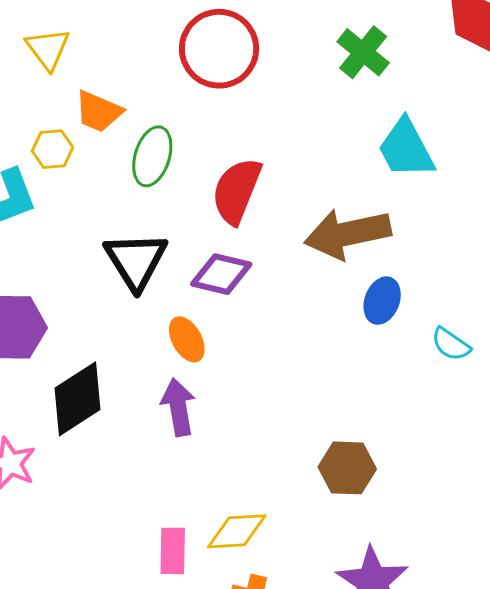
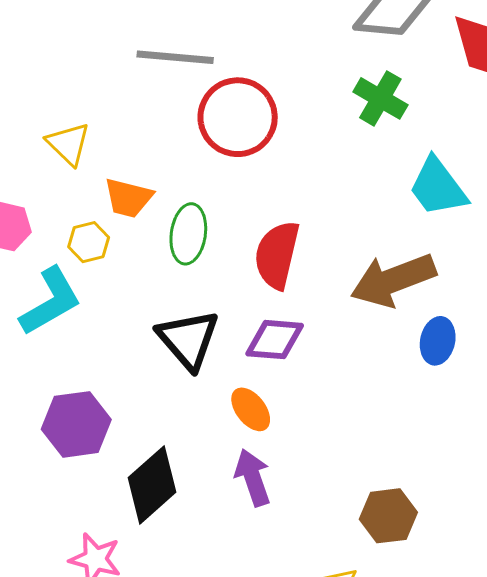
brown hexagon: (347, 468) -> (388, 516), moved

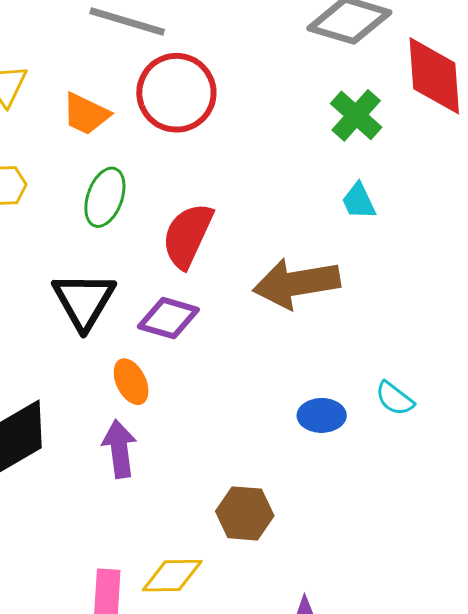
green cross: (380, 98) -> (356, 115), moved
cyan trapezoid: (438, 187) -> (359, 201), size x0.6
orange trapezoid: (128, 198) -> (86, 114), moved
blue ellipse: (438, 341) -> (322, 415), moved, turned 66

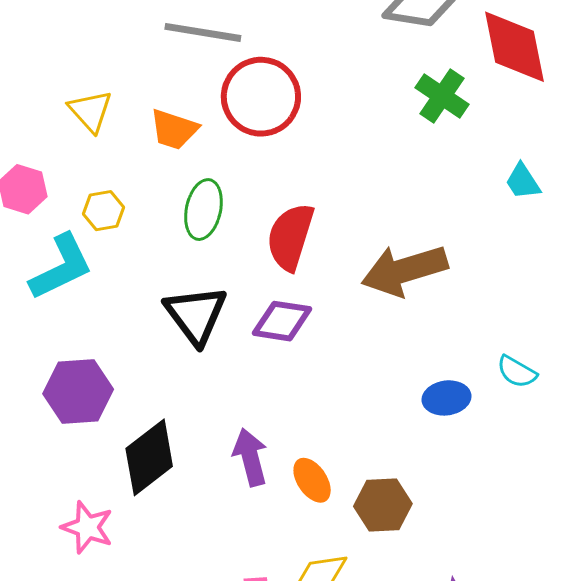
cyan trapezoid: (359, 201) -> (523, 181), moved
orange ellipse: (131, 382) -> (312, 480), moved

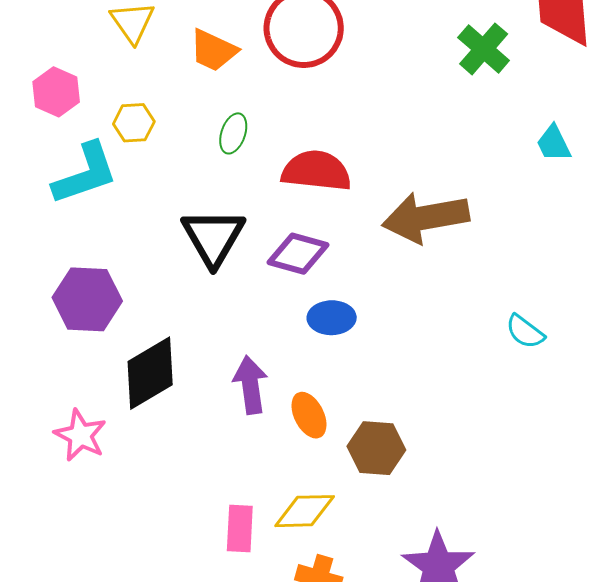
green ellipse: (203, 210) -> (233, 133), size x0.7
red semicircle: (290, 237) -> (316, 171), turned 72
blue ellipse: (447, 398) -> (332, 318), moved

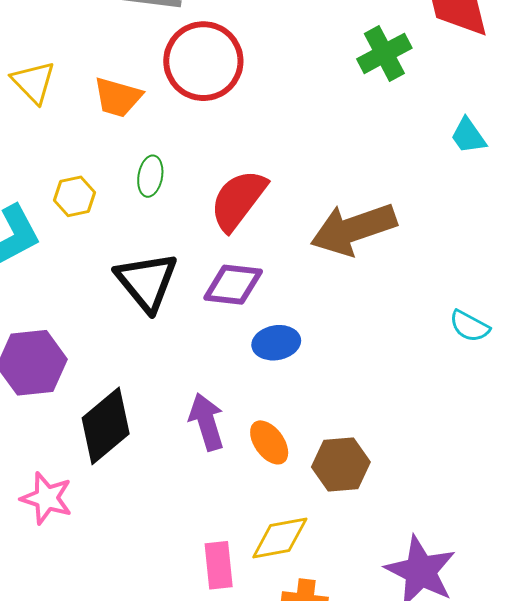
green cross: (484, 49) -> (384, 53), turned 30
yellow hexagon: (134, 123) -> (75, 196), moved
red semicircle: (316, 171) -> (238, 200), turned -50

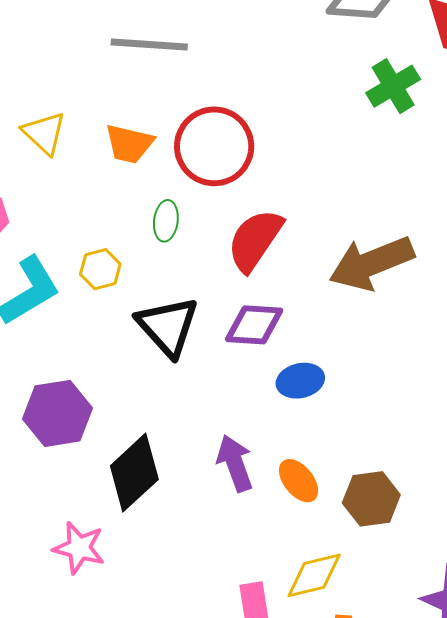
red circle: (203, 61) -> (214, 146), moved
yellow hexagon: (75, 196) -> (100, 269), moved

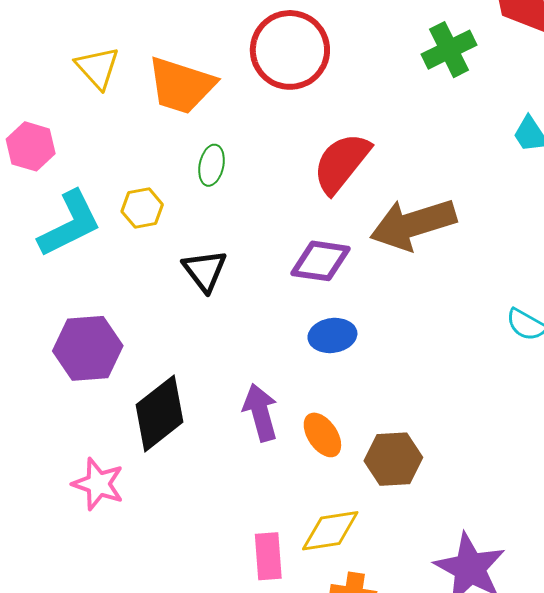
orange trapezoid: (129, 144) -> (181, 85), size x1.4
red circle: (214, 146) -> (290, 50), moved
red semicircle: (255, 240) -> (342, 163), moved
purple diamond: (254, 325) -> (320, 261), moved
black triangle: (168, 326) -> (205, 271), size x0.7

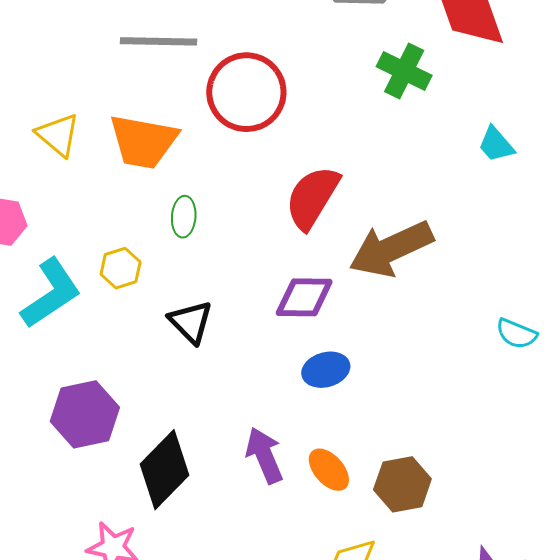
green cross: (449, 50) -> (404, 71), turned -30

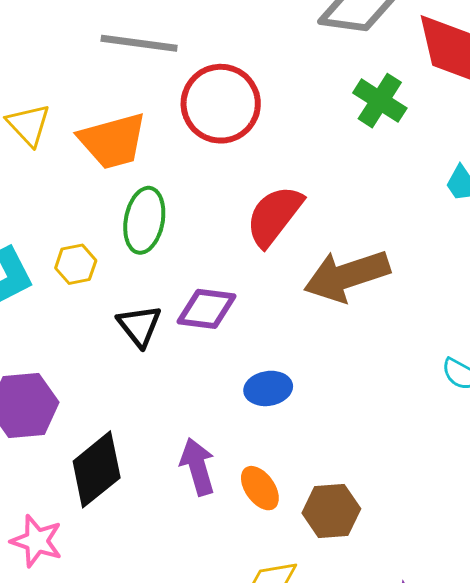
orange trapezoid: (143, 141) -> (113, 141), turned -32
green ellipse: (184, 217) -> (144, 220), size x1.6
purple diamond: (304, 297) -> (206, 309), moved

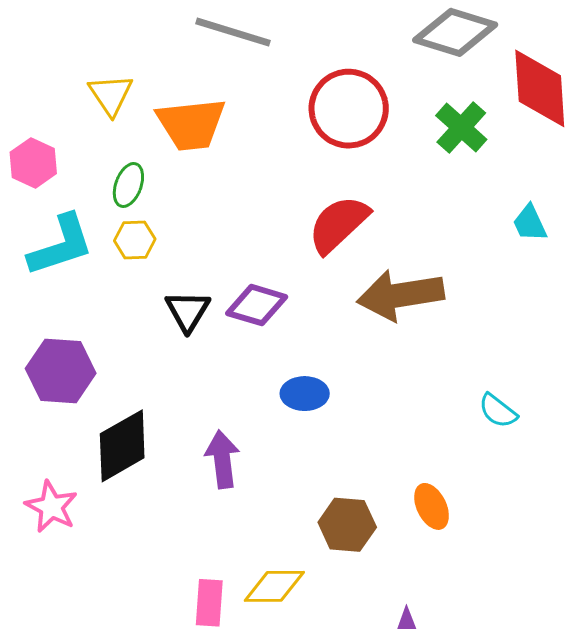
red circle: (221, 104) -> (349, 109), moved
green ellipse: (144, 220) -> (128, 185), moved, size x0.7
orange ellipse: (260, 488) -> (432, 506), moved

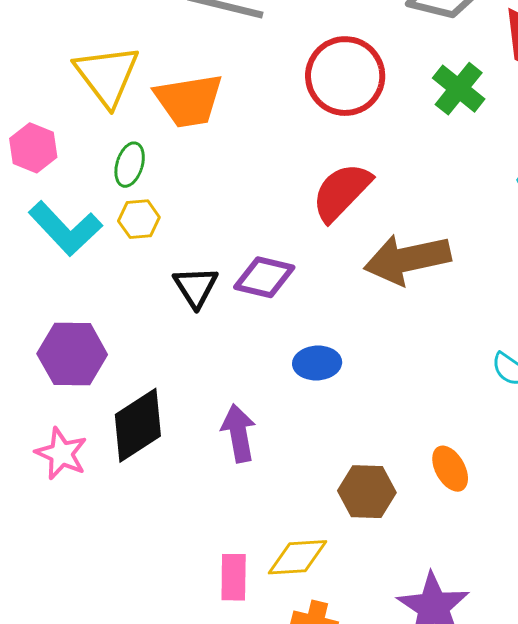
yellow triangle: (111, 95) -> (107, 75), size x1.5
cyan L-shape: (61, 245) -> (65, 229), turned 68
pink star: (51, 507) -> (61, 454), moved

